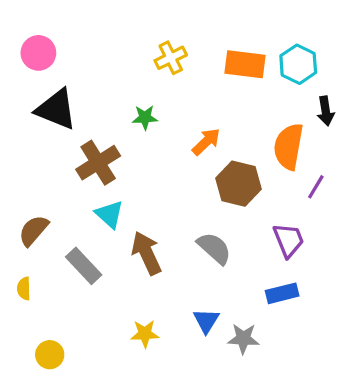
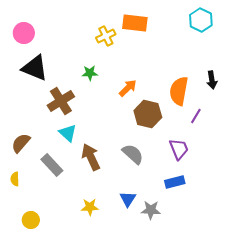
orange rectangle: (245, 64) -> (135, 23), moved
cyan hexagon: (298, 64) -> (201, 20), moved
black arrow: (326, 111) -> (212, 80), moved

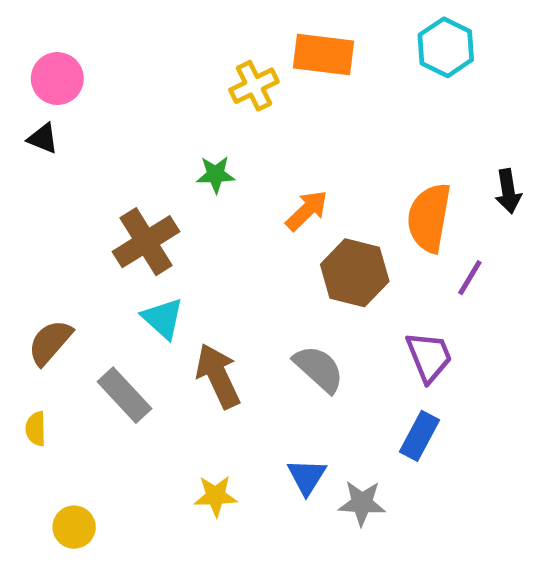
cyan hexagon: (201, 20) -> (446, 47), moved
black triangle: (35, 68) -> (43, 138), moved, size x0.5
blue rectangle: (175, 182) -> (419, 436), turned -48

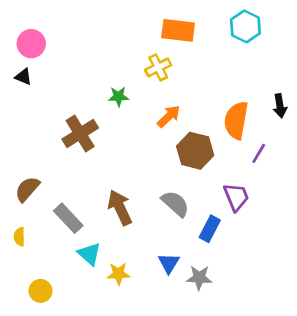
yellow cross: (254, 86) -> (158, 67), moved
cyan triangle: (163, 318) -> (89, 254), moved
blue rectangle: (419, 436) -> (210, 229), moved

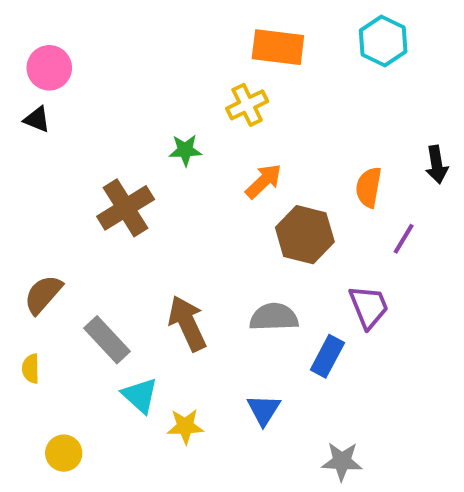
orange semicircle: (236, 120) -> (369, 187), size x0.7
gray semicircle: (175, 204) -> (274, 317), turned -44
gray star: (199, 278) -> (342, 461), moved

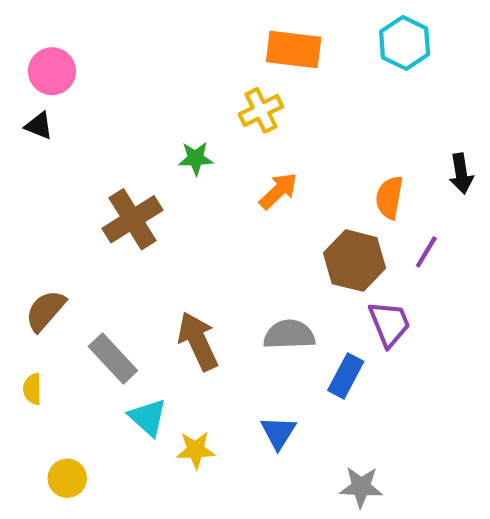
brown hexagon: (305, 235) -> (355, 261), moved

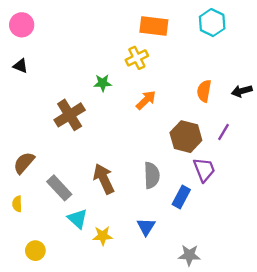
pink circle: (52, 71) -> (22, 25), moved
black arrow: (461, 174) -> (242, 91), turned 84
orange semicircle: (389, 197) -> (204, 91), moved
gray semicircle: (289, 335) -> (152, 175), turned 90

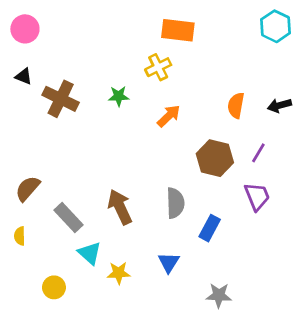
cyan hexagon: (212, 23) -> (276, 26), moved
brown cross: (70, 115) -> (61, 99), moved, turned -32
purple trapezoid: (204, 170) -> (257, 196), moved
yellow circle: (35, 251) -> (54, 287), moved

